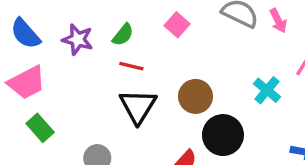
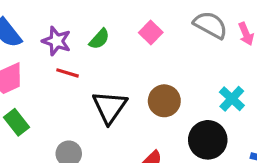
red line: (131, 66) -> (68, 73), moved
black circle: (223, 135) -> (208, 140), moved

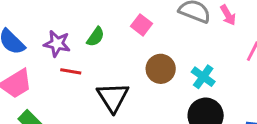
cyan cross: (232, 99) -> (203, 77), moved
brown circle: (164, 101) -> (161, 69), moved

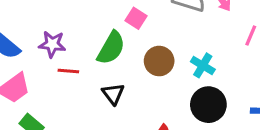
green semicircle: (96, 37) -> (111, 48), moved, size x1.6
black triangle: (113, 97) -> (113, 94), size x0.7

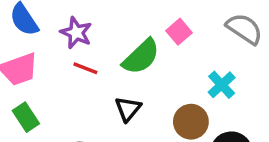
brown circle: (159, 61) -> (191, 122), moved
cyan cross: (203, 65) -> (222, 85), moved

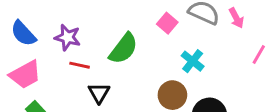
pink square: (179, 32) -> (167, 23), moved
black triangle: (128, 109) -> (99, 93), moved

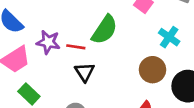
purple star: (67, 37) -> (48, 42), moved
red line: (80, 65) -> (76, 47), moved

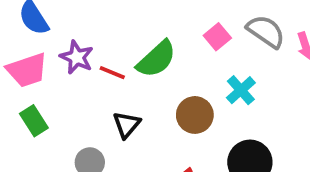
brown circle: (152, 70) -> (195, 115), moved
black triangle: (85, 72) -> (127, 125), moved

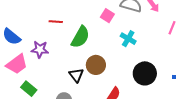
red line: (112, 73) -> (56, 22), moved
brown circle: (195, 115) -> (96, 65), moved

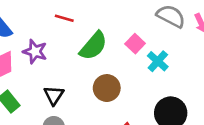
pink square: (107, 16) -> (135, 44), moved
black triangle: (76, 75) -> (54, 95), moved

